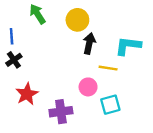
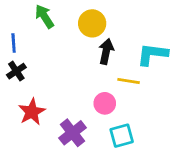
cyan square: (110, 105) -> (122, 136), moved
purple cross: (61, 112) -> (72, 133), turned -30

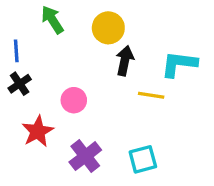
pink circle: (105, 103) -> (74, 100), moved

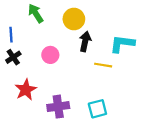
pink circle: (74, 100) -> (50, 55), moved
purple cross: (85, 156) -> (58, 107), turned 30

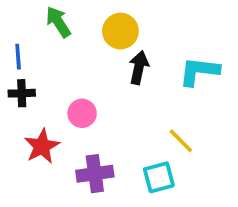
pink circle: (50, 55) -> (82, 113), moved
black cross: (13, 57) -> (22, 93), turned 32
yellow line: (103, 65) -> (181, 141), moved, turned 36

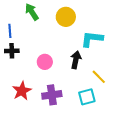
black arrow: (139, 68) -> (76, 60), moved
cyan L-shape: (199, 71) -> (92, 39), moved
red star: (42, 146) -> (22, 91), moved

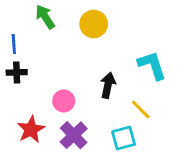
cyan L-shape: (92, 39) -> (152, 65), moved, turned 65
pink circle: (45, 62) -> (64, 101), moved
purple cross: (52, 95) -> (74, 135), turned -36

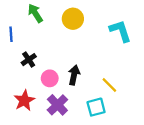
cyan L-shape: (152, 65) -> (120, 31), moved
black cross: (17, 72) -> (29, 60), moved, turned -32
black arrow: (108, 85) -> (74, 75), moved

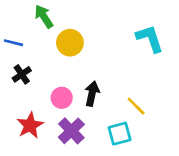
yellow circle: (73, 19) -> (70, 43), moved
blue line: (11, 34) -> (13, 43), turned -72
black cross: (29, 60) -> (22, 74), moved

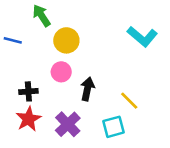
cyan L-shape: (150, 39) -> (142, 37), turned 148
black cross: (22, 74) -> (28, 91), moved, turned 30
pink circle: (62, 98) -> (61, 72), moved

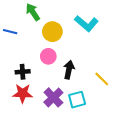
cyan L-shape: (142, 37) -> (86, 23), moved
red star: (28, 119) -> (23, 93), turned 30
cyan square: (114, 127) -> (77, 100), moved

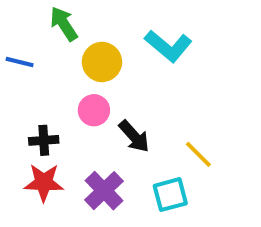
black arrow: (69, 70) -> (134, 136), turned 126
cyan square: (77, 100) -> (170, 195), moved

